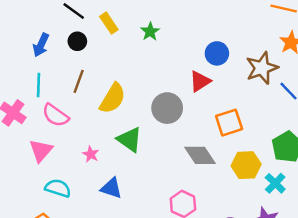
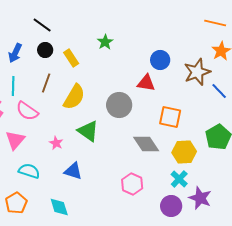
yellow rectangle: (109, 23) -> (71, 58), moved
red triangle: (200, 81) -> (146, 83), turned 42
orange square: (229, 123) -> (170, 117), turned 30
cyan cross: (275, 183) -> (179, 179), moved

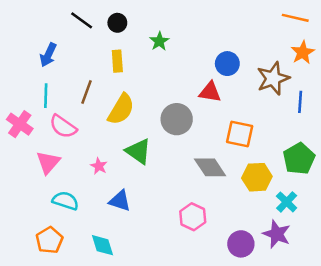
black circle: (45, 50) -> (117, 23), moved
yellow rectangle: (71, 58) -> (117, 61), turned 30
blue line: (219, 91) -> (300, 102), turned 48
cyan cross: (179, 179) -> (287, 202), moved

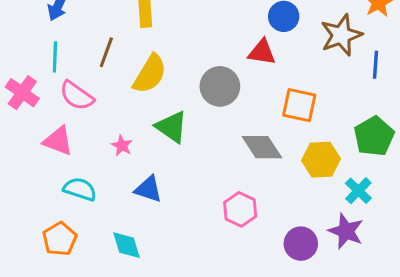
pink triangle: (48, 162) -> (58, 141), turned -50

